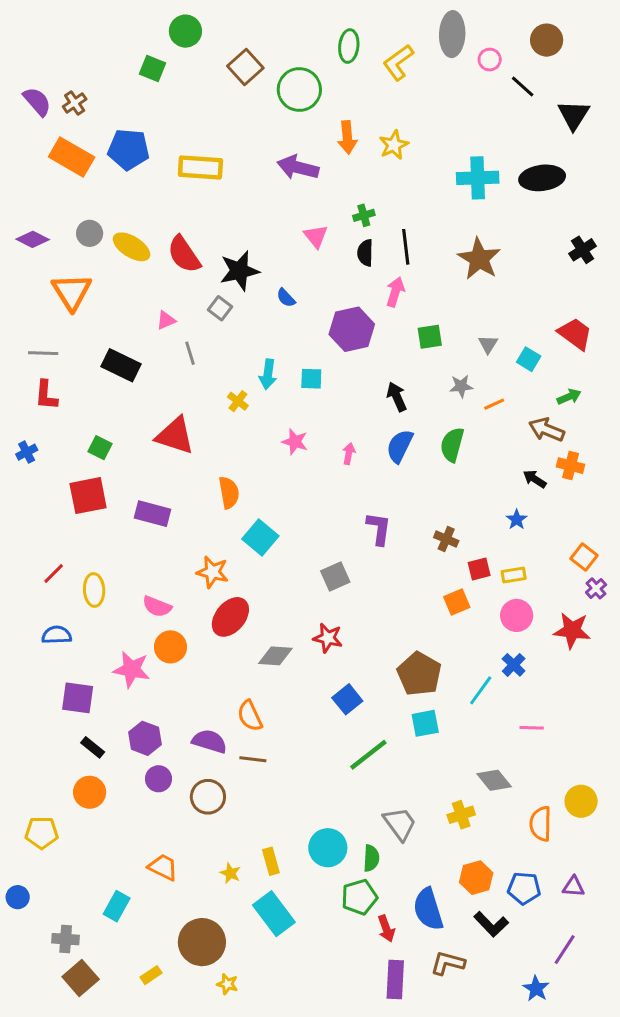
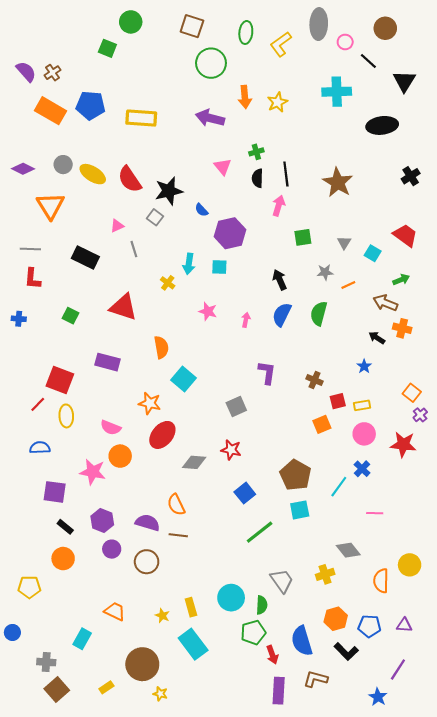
brown square: (245, 67) -> (192, 26), moved, turned -30
cyan cross: (478, 178) -> (337, 92), moved
purple hexagon: (352, 329) -> (230, 233), moved
blue cross: (27, 452) -> (19, 319), turned 32
red square: (88, 496) -> (60, 380), moved, turned 32

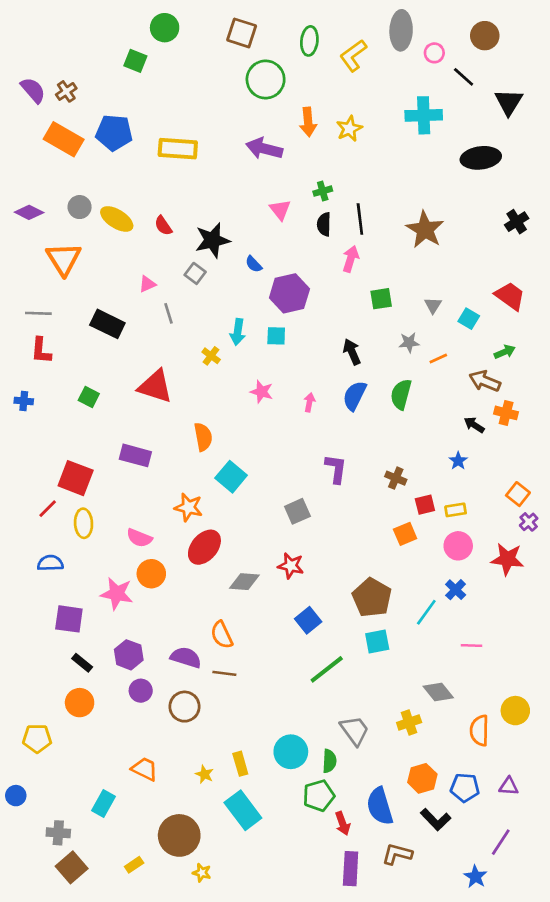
red semicircle: (130, 179) -> (163, 226), size x0.6

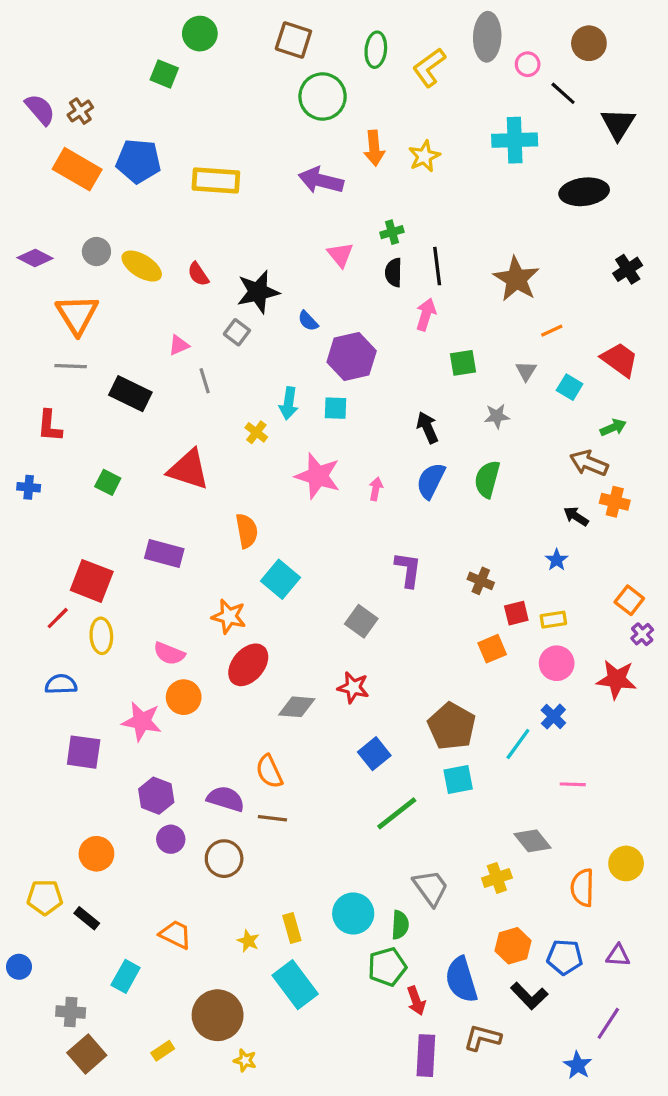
gray line: (38, 313) -> (71, 366), moved
orange line: (438, 358) -> (552, 331), moved
pink star: (262, 392) -> (318, 476), size x1.6
gray square: (297, 511) -> (361, 621), turned -30
black rectangle: (82, 663) -> (87, 918), moved

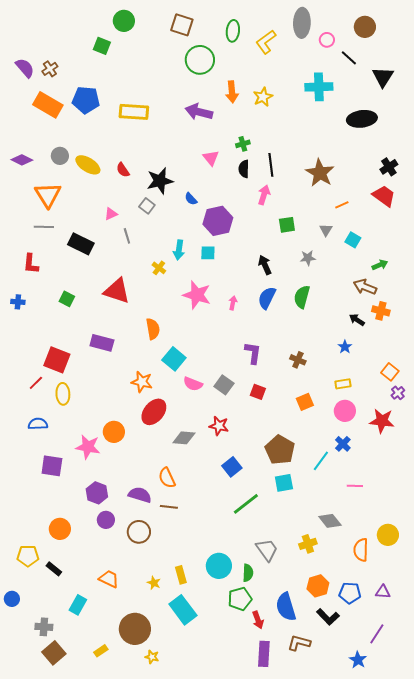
red trapezoid: (620, 360) -> (384, 196), moved
red square: (516, 613) -> (258, 392), moved, turned 35
pink semicircle: (169, 654) -> (193, 384), moved

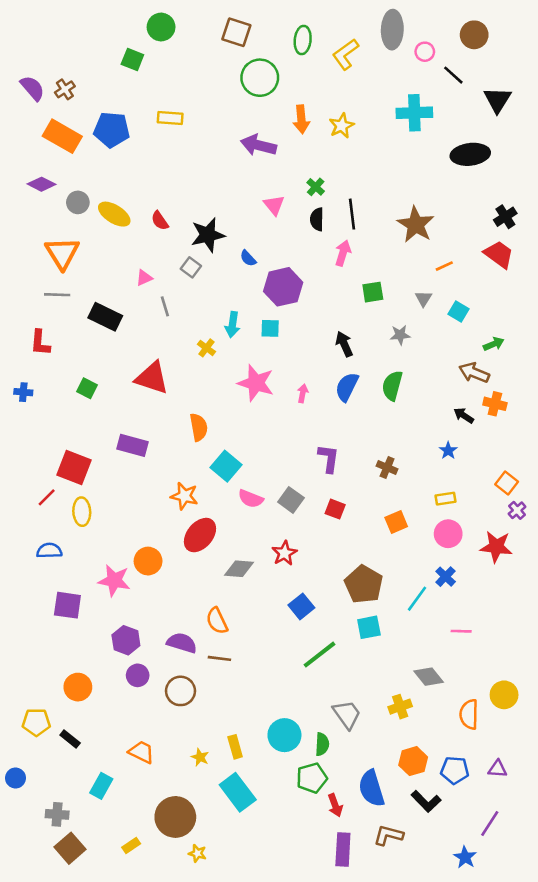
yellow rectangle: (134, 112) -> (170, 118), moved, size x0.7
green cross: (243, 144) -> (316, 187), turned -32
purple diamond: (22, 160) -> (41, 184), moved
red star: (219, 426) -> (284, 553), turned 30

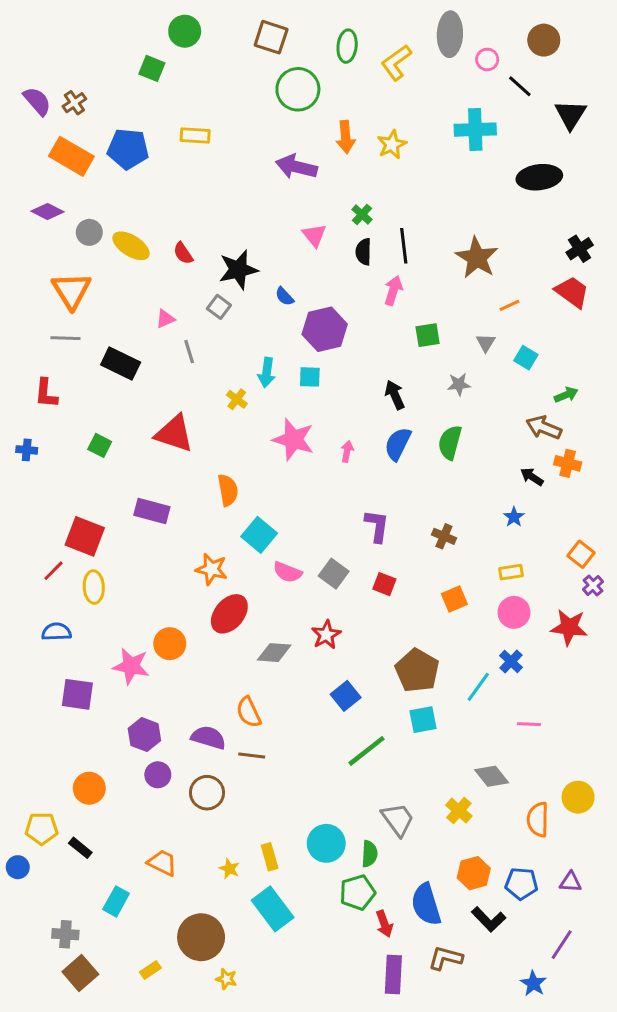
yellow cross: (400, 707) -> (459, 811), turned -30
blue circle: (15, 778) -> (18, 867), moved

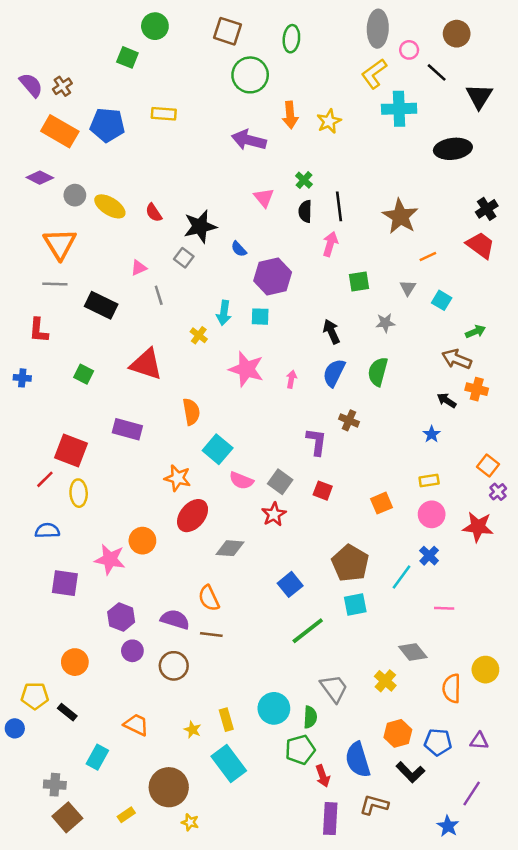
yellow L-shape: (396, 62) -> (374, 74), moved
brown cross: (444, 536) -> (349, 420), moved
red star: (326, 635) -> (274, 514), moved

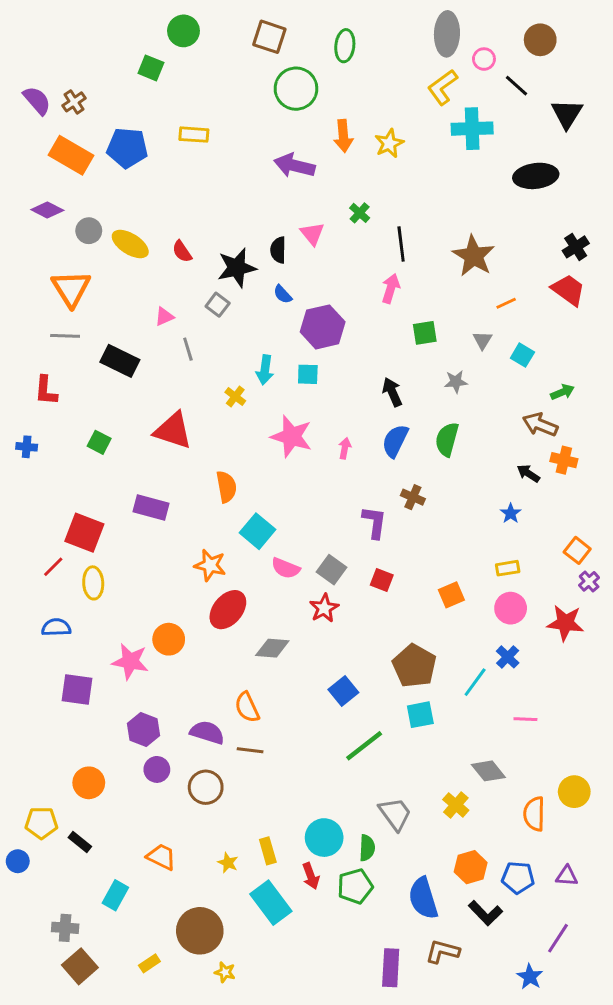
black semicircle: (305, 211) -> (278, 250), moved
red arrow: (323, 776) -> (311, 876), moved

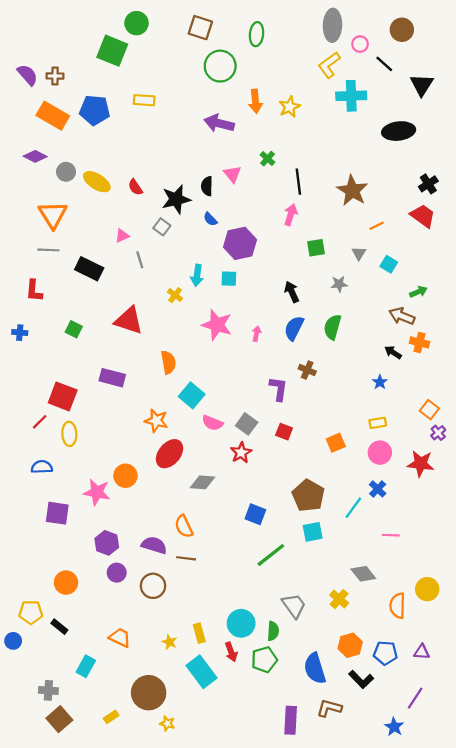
green square: (151, 68) -> (112, 51), size x1.6
brown cross: (74, 102) -> (55, 76), turned 35
blue square: (343, 691) -> (255, 514), turned -30

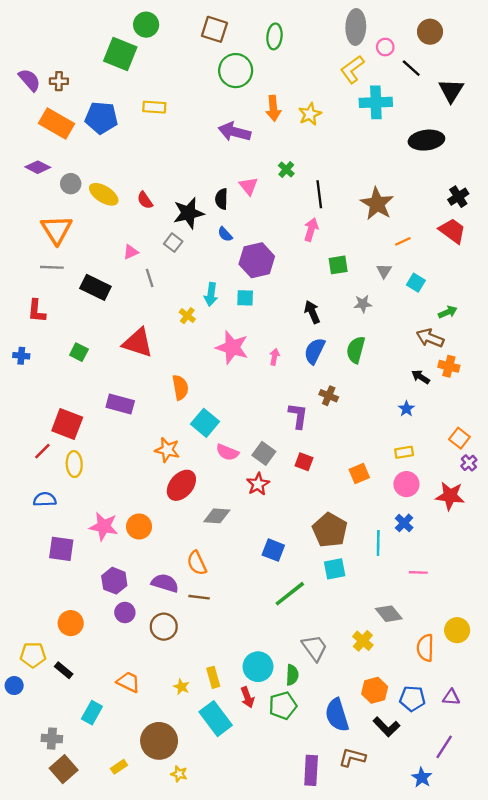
orange circle: (125, 476) -> (139, 526), moved
cyan line: (353, 508) -> (378, 543), turned -35

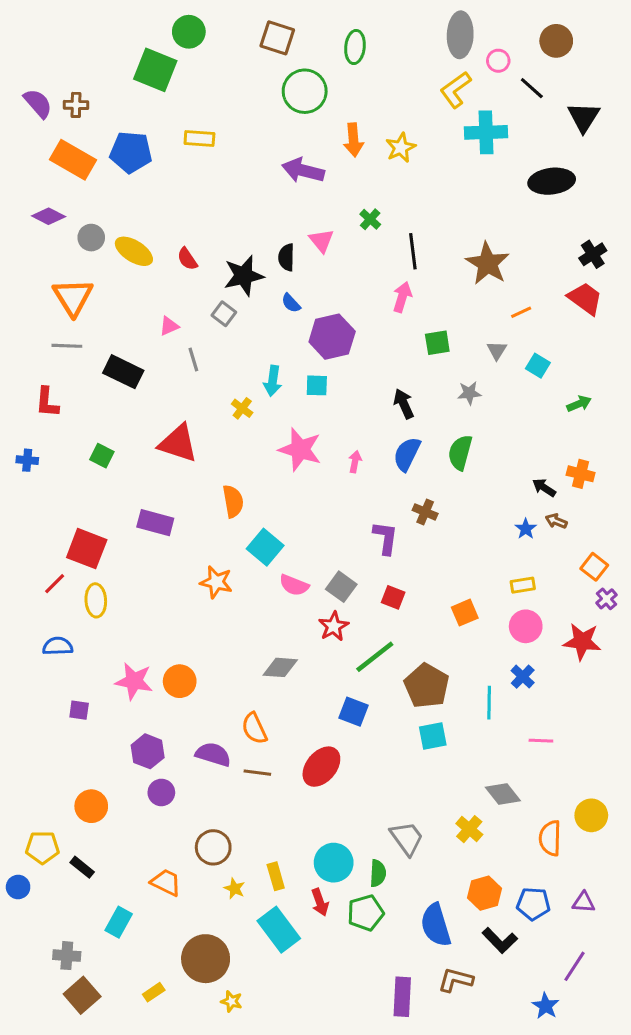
brown arrow: (430, 338) -> (556, 521), moved, size x0.6
red ellipse: (181, 485) -> (321, 767), moved
purple square: (61, 549) -> (79, 710), size x0.6
green line: (290, 594) -> (375, 657), moved
brown circle: (164, 627) -> (213, 847), moved

